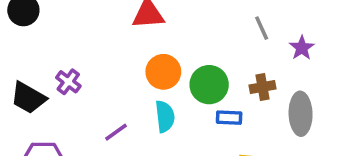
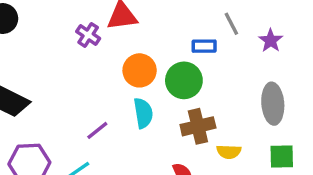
purple cross: (68, 82) -> (88, 35), moved
brown cross: (263, 87) -> (198, 126), moved, size x1.4
blue rectangle: (229, 118) -> (204, 46), moved

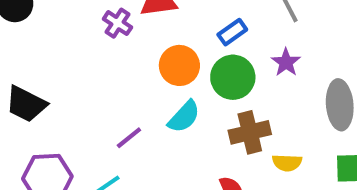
purple star: (271, 41) -> (286, 62), moved
blue rectangle: (204, 46) -> (232, 32), moved, turned -35
cyan semicircle: (143, 113) -> (184, 117), turned 52

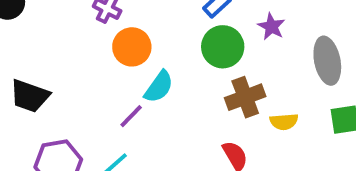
orange circle: (179, 65) -> (132, 47), moved
cyan semicircle: (184, 117) -> (159, 87), moved

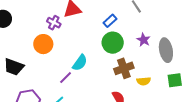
purple star: (271, 27) -> (144, 40), moved
orange circle: (132, 47) -> (43, 44), moved

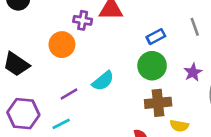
purple cross: (54, 23) -> (83, 20), turned -32
purple line: (66, 78) -> (69, 94), moved

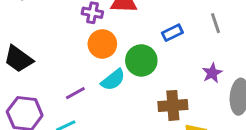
orange circle: (62, 45) -> (102, 44), moved
green circle: (152, 66) -> (141, 60), moved

